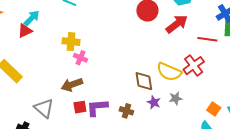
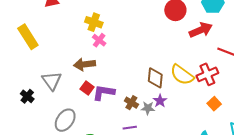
gray star: (176, 98) -> (148, 108), moved
red square: (80, 107) -> (87, 88), turned 32
orange square: (214, 109) -> (214, 104), moved

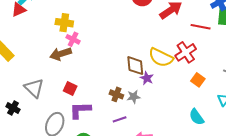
brown arrow: (85, 64) -> (61, 54), moved
purple L-shape: (104, 92) -> (80, 110), moved
purple star: (160, 101) -> (147, 78), moved

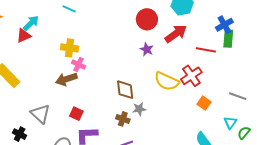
brown diamond: (135, 66) -> (125, 90), moved
purple star: (147, 78) -> (147, 49), moved
gray star: (134, 97) -> (139, 109), moved

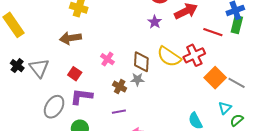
pink cross: (78, 64) -> (107, 59), moved
brown diamond: (125, 90) -> (141, 62), moved
orange square: (204, 103) -> (215, 78), moved, size x1.5
black cross: (20, 134) -> (17, 66), moved

